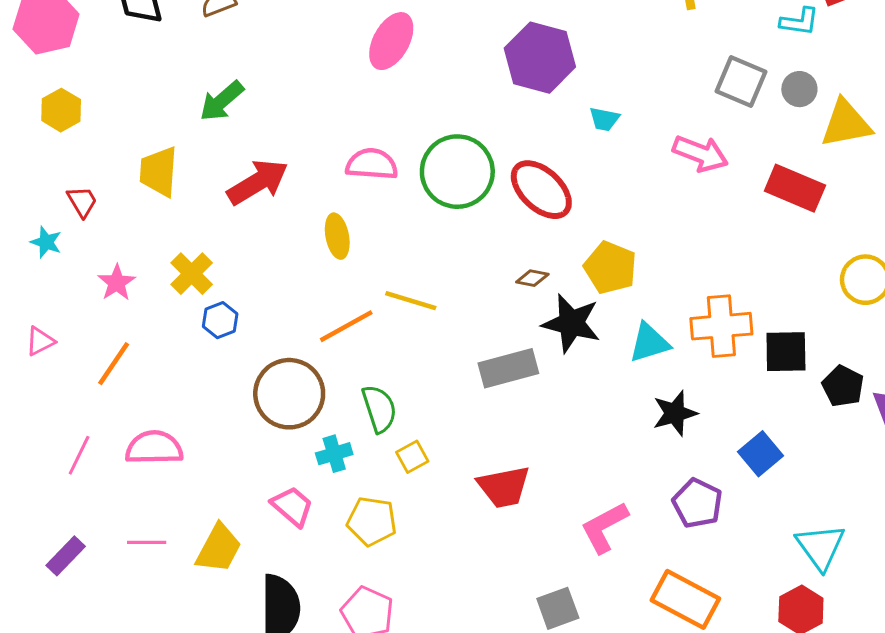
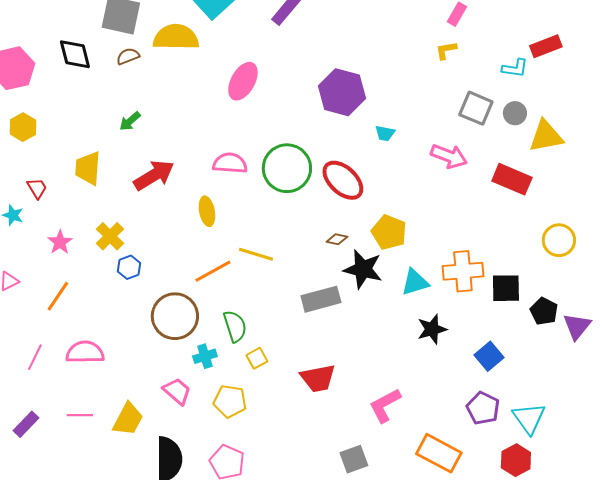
green arrow: (222, 101) -> (130, 121), size x0.7
purple pentagon: (697, 503) -> (483, 408), moved

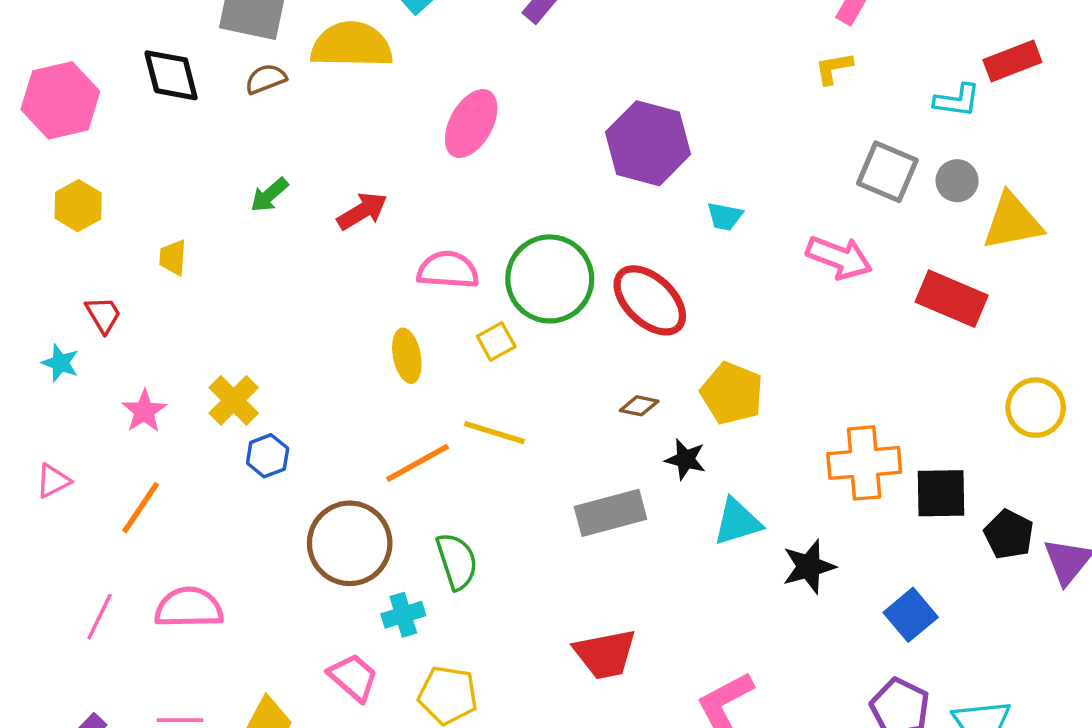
yellow trapezoid: (88, 168) -> (173, 258), moved, size x0.6
red arrow: (154, 175) -> (362, 211), moved, size x0.7
black star: (363, 269) -> (686, 459), size x0.6
cyan triangle: (415, 282) -> (737, 522), moved
yellow square: (257, 358) -> (496, 341), moved

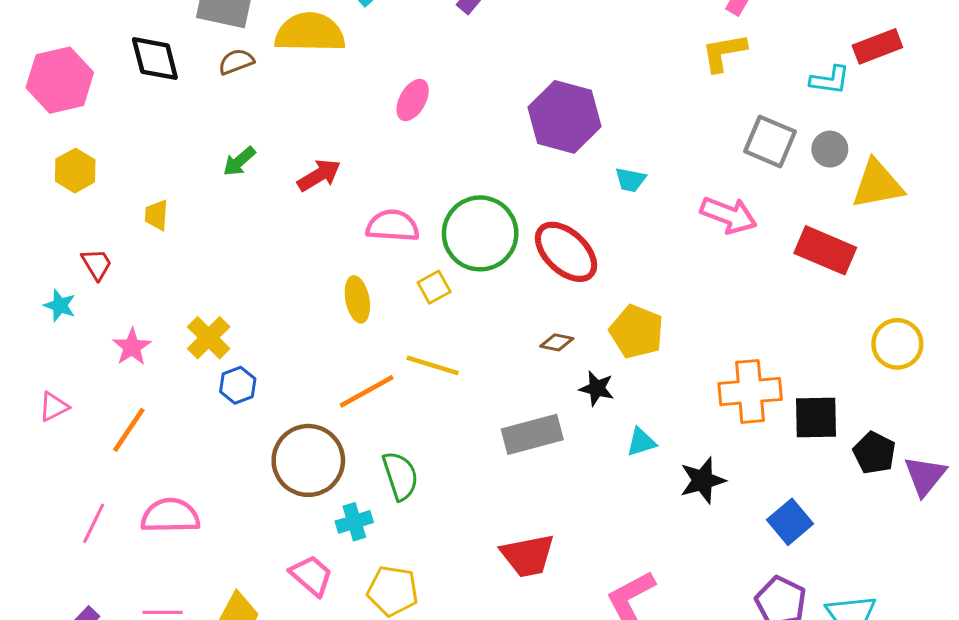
yellow L-shape: (834, 68) -> (724, 52), size x1.4
pink ellipse: (471, 124) -> (413, 100), size x0.7
cyan triangle: (737, 522) -> (641, 442), size x0.7

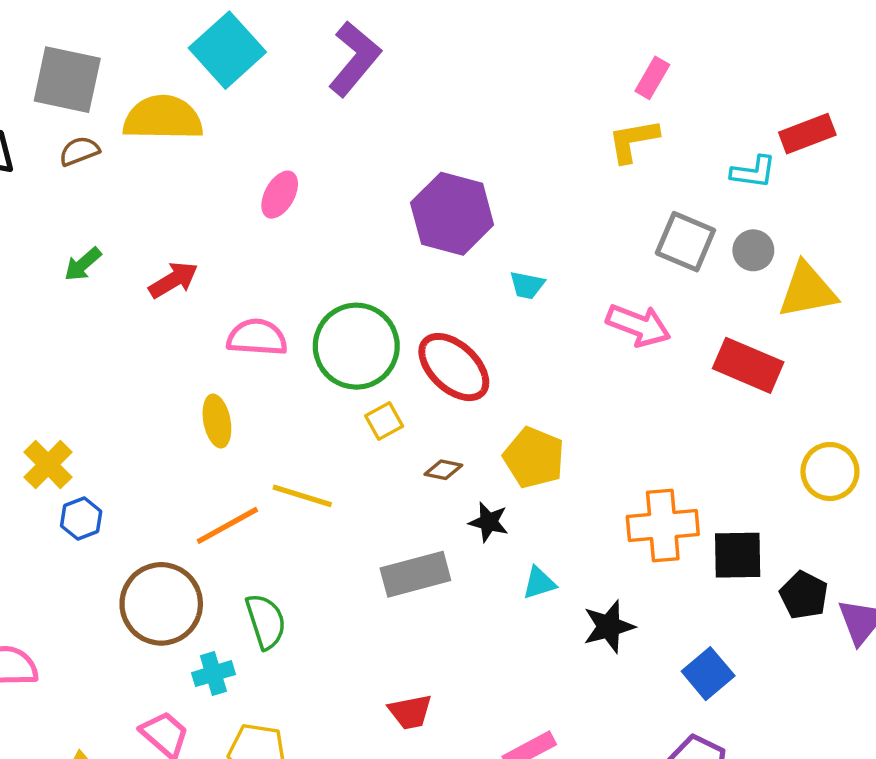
yellow square: (434, 287) -> (384, 421), moved
red trapezoid: (528, 556) -> (410, 712), size x0.7

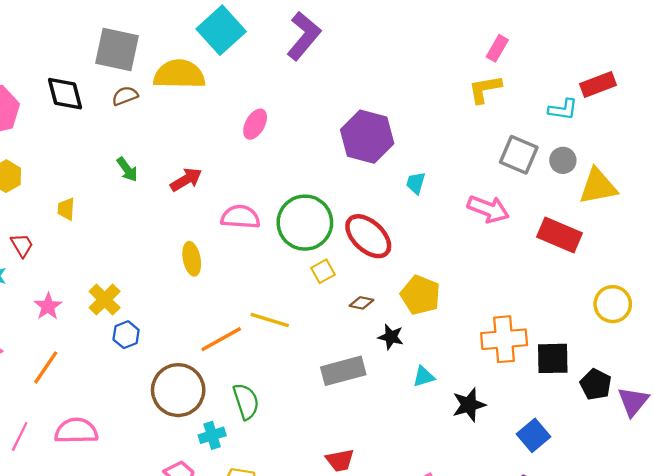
green arrow: (83, 264) -> (127, 169), turned -85
cyan trapezoid: (527, 285) -> (416, 183), turned 95
yellow ellipse: (217, 421) -> (192, 259), moved

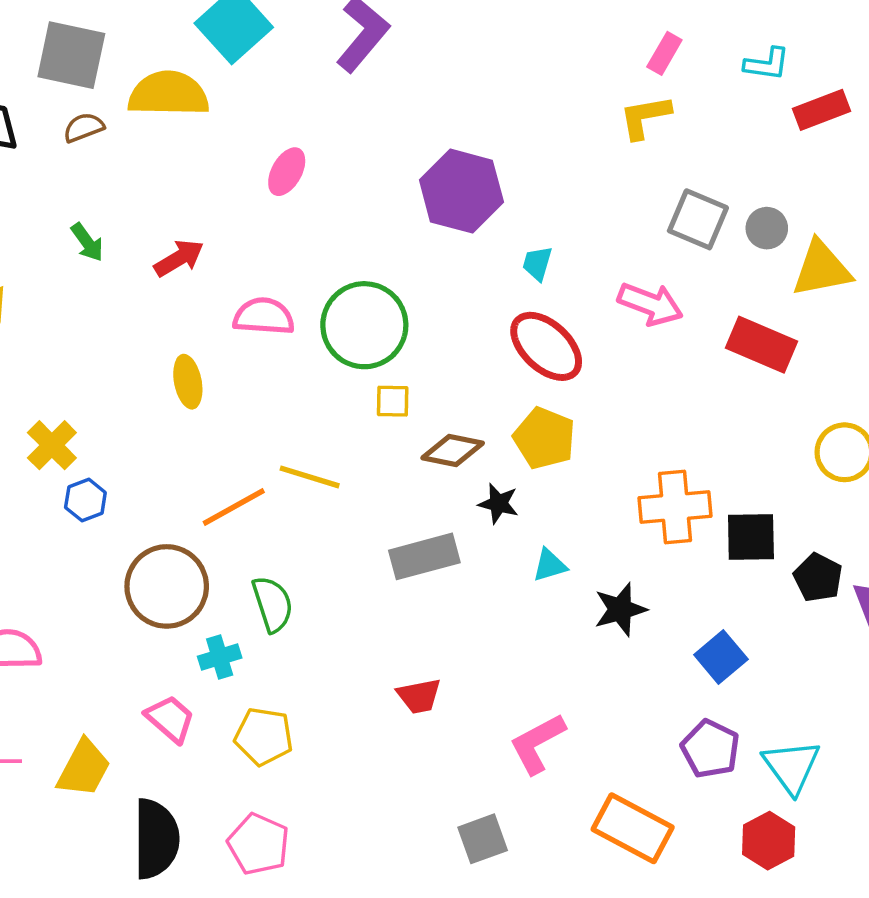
cyan L-shape: (563, 109) -> (767, 64), moved
red ellipse: (368, 236) -> (546, 346), moved
yellow square: (323, 271) -> (393, 401), turned 30
brown diamond: (361, 303) -> (453, 451), size x1.6

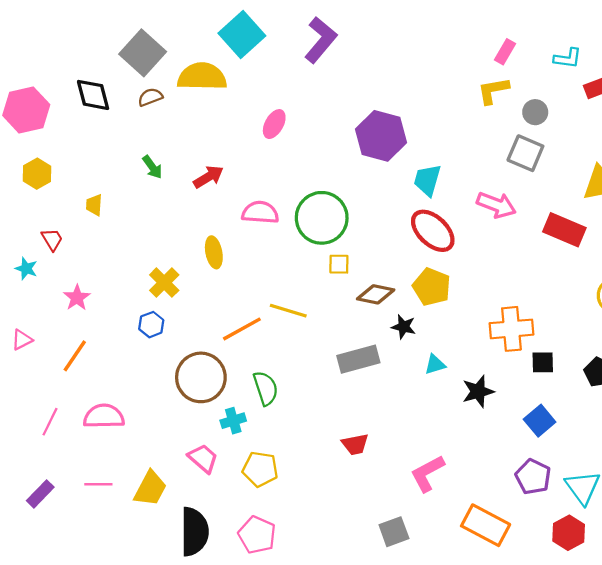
gray square: (71, 55) -> (143, 53), turned 30
gray circle: (767, 228) -> (535, 112), moved
cyan trapezoid: (537, 263) -> (427, 180), size x1.5
yellow cross: (52, 445) -> (164, 283), moved
black square: (751, 537) -> (543, 362), moved, size x0.7

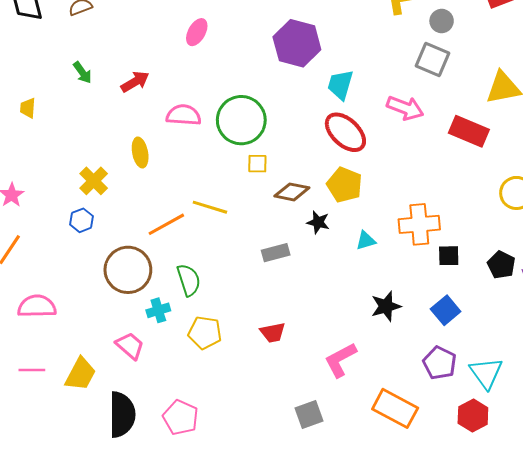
gray rectangle: (358, 359) -> (276, 253), size x0.7
cyan triangle: (435, 365) -> (366, 241), moved
black star: (478, 391) -> (386, 306), moved
yellow pentagon: (260, 469) -> (205, 333), moved

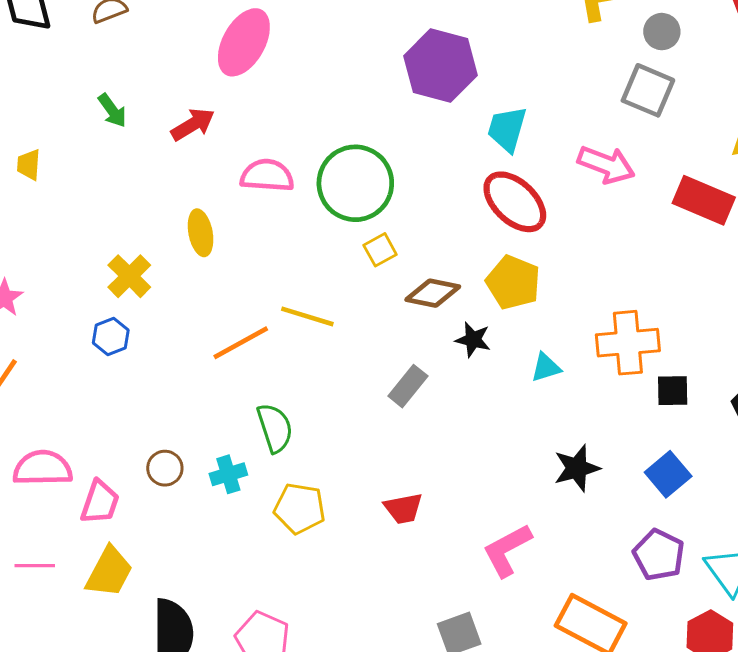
pink ellipse: (197, 32) -> (244, 42), moved, size x1.6
yellow square: (257, 164) -> (380, 250), turned -30
gray rectangle: (276, 253) -> (408, 386), turned -36
brown circle: (128, 270) -> (165, 468), moved, size x0.5
pink trapezoid: (130, 346) -> (100, 502), moved, turned 68

